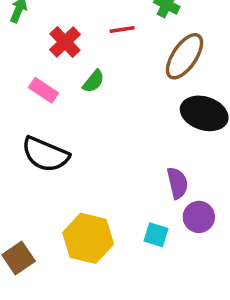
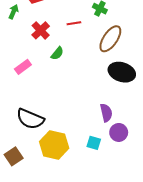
pink rectangle: (44, 90) -> (23, 67), moved, turned -70
black semicircle: (45, 154) -> (30, 119), moved

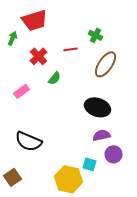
black ellipse: (122, 72) -> (98, 107), moved
purple semicircle: (106, 113) -> (102, 135), turned -90
yellow hexagon: (54, 145) -> (68, 179), moved

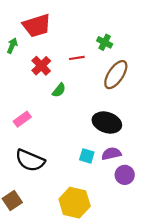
pink rectangle: (22, 91) -> (22, 119), moved
cyan square: (90, 164) -> (87, 156), moved

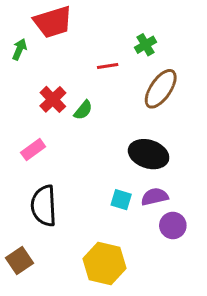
green cross: (105, 42) -> (145, 45), turned 32
red cross: (41, 66) -> (53, 99), moved
black semicircle: (30, 160) -> (44, 206), turned 64

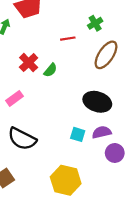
black semicircle: (44, 206) -> (22, 139), turned -60

